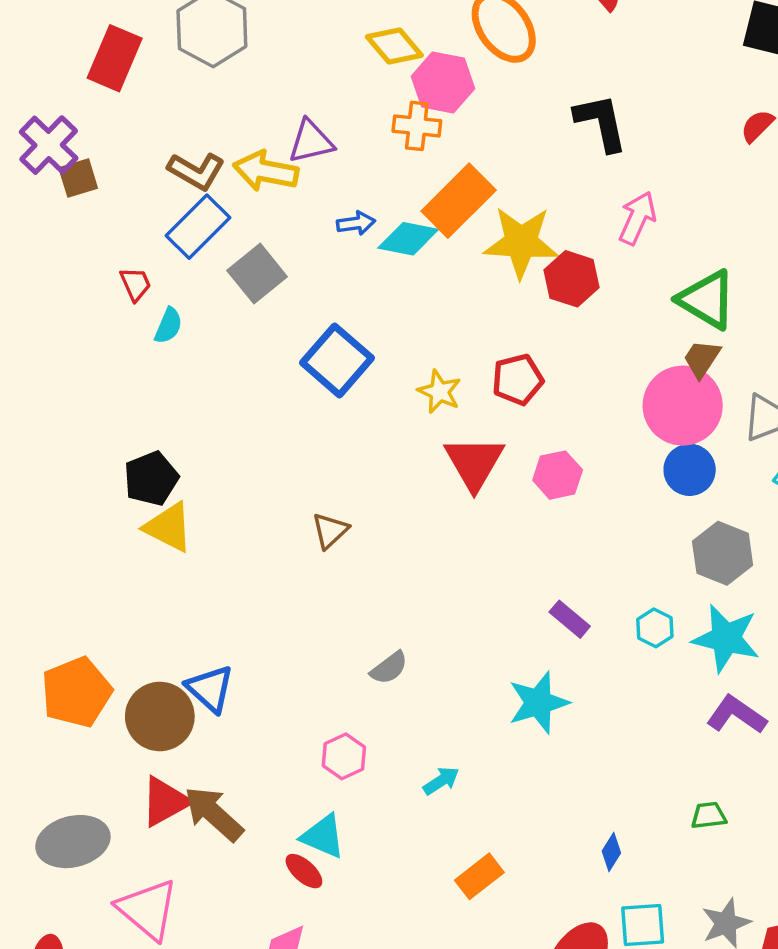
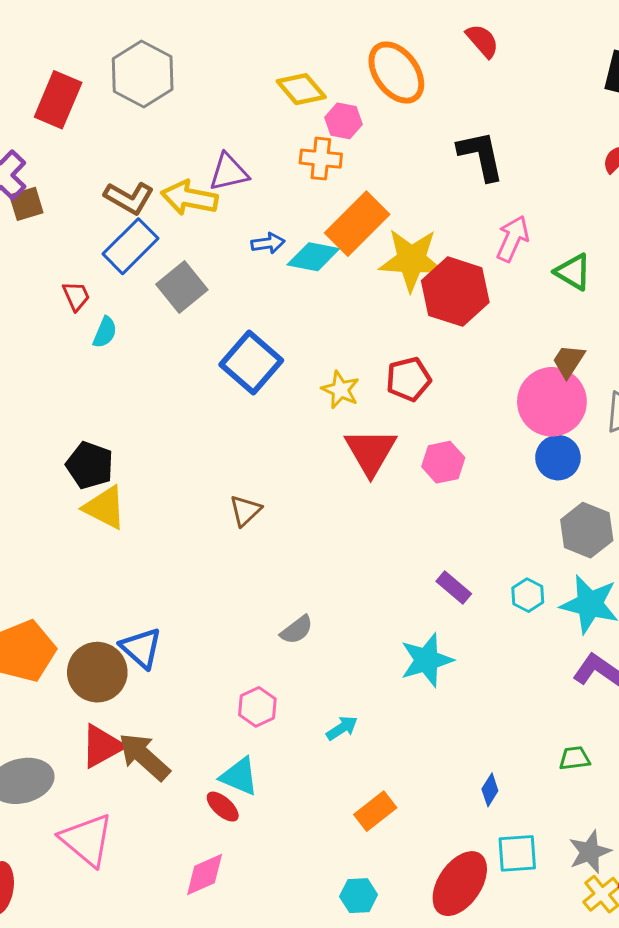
pink hexagon: (443, 83) -> (343, 121), size x0.7
red hexagon: (571, 279) -> (455, 292), size x1.4
green triangle: (707, 300) -> (573, 272), moved, size x0.7
black pentagon: (151, 479) -> (90, 465), turned -30

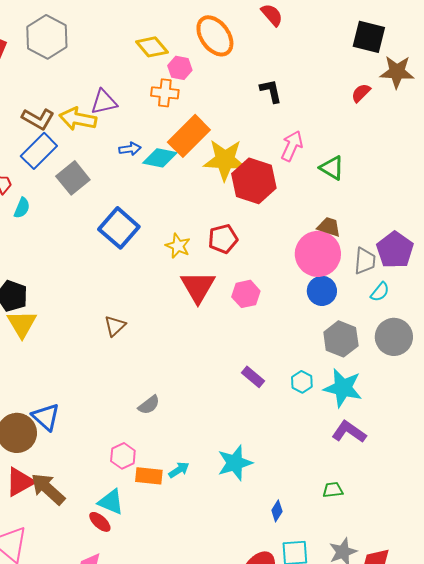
black L-shape: (481, 156) -> (271, 91), size x0.7
brown trapezoid: (569, 361) -> (329, 227), turned 75
yellow triangle: (105, 507) -> (22, 324), turned 32
cyan star: (427, 660) -> (235, 463), moved
orange rectangle: (375, 811) -> (149, 476), moved, turned 44

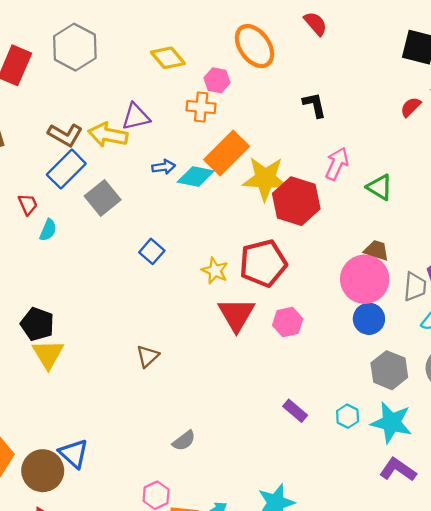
yellow diamond: (152, 47) -> (168, 58), moved
blue square: (119, 228) -> (152, 251), size x0.6
red pentagon: (223, 239) -> (263, 263), size x1.5

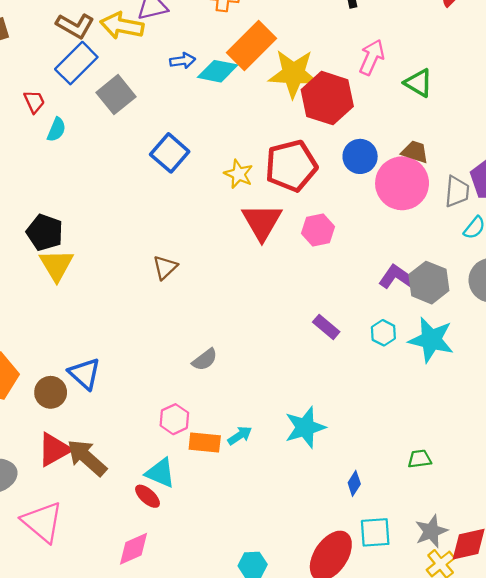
blue square: (152, 251) -> (170, 153), size x1.4
blue circle: (369, 319) -> (360, 156), moved
purple L-shape: (398, 470) -> (399, 278), moved
brown circle: (43, 471) -> (51, 392), size x0.7

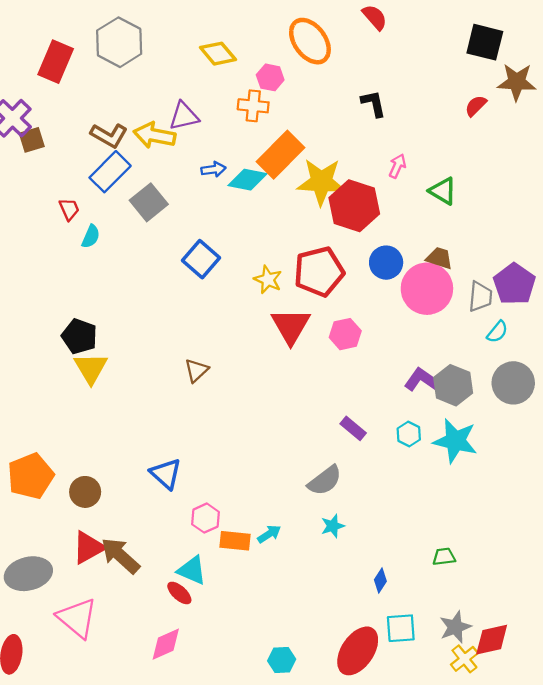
pink arrow: (372, 57) -> (397, 166), size x0.7
gray semicircle: (205, 360) -> (325, 481), moved, size x1.4
blue triangle: (84, 374) -> (166, 474), moved
cyan star: (305, 427) -> (333, 526), size x0.6

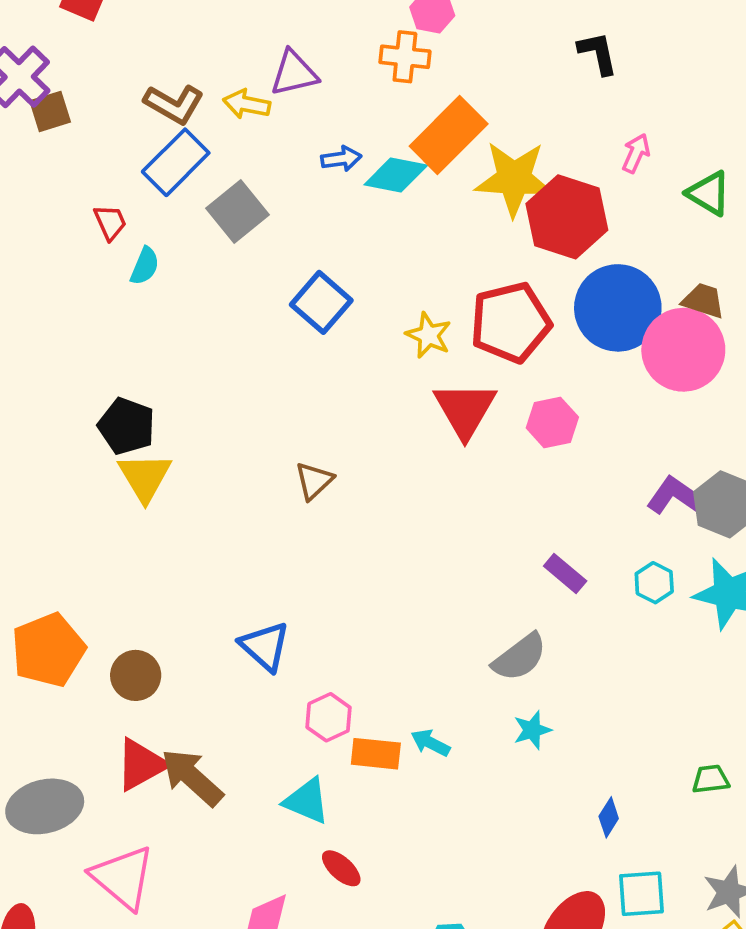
yellow arrow: (154, 135) -> (247, 104), size x0.7
blue circle: (386, 263) -> (618, 308), size x1.6
cyan arrow: (269, 534) -> (430, 743), turned -120
red ellipse: (179, 593) -> (341, 868), moved

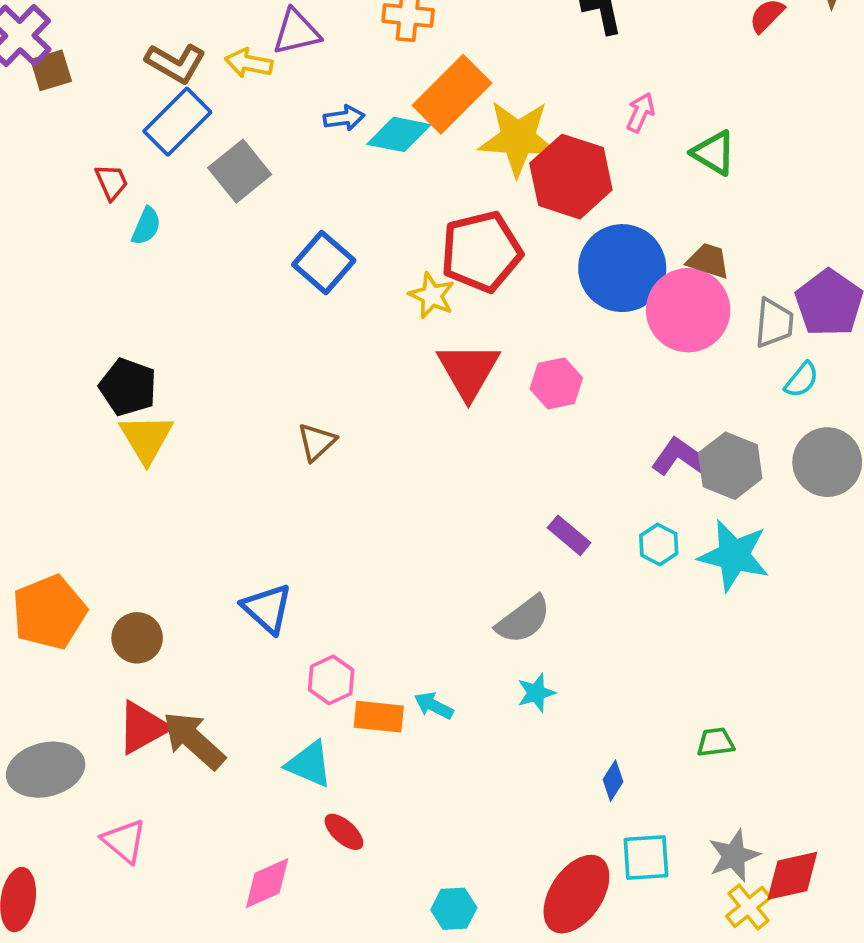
red pentagon: (510, 322) -> (481, 252), moved
pink triangle: (123, 877) -> (124, 841), size x0.7

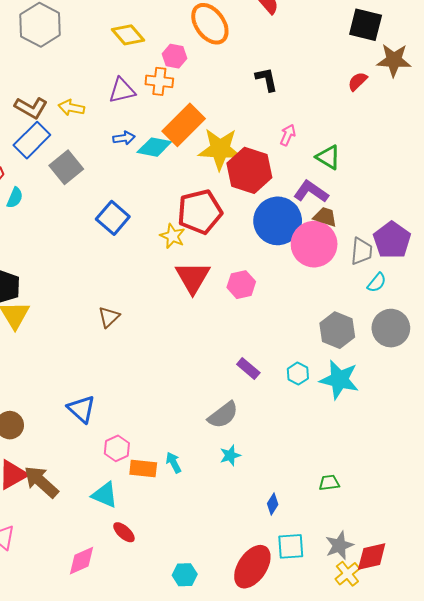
purple triangle: (296, 32) -> (122, 90), moved
purple L-shape: (683, 458) -> (311, 192), moved
cyan arrow: (434, 706) -> (174, 463), turned 35

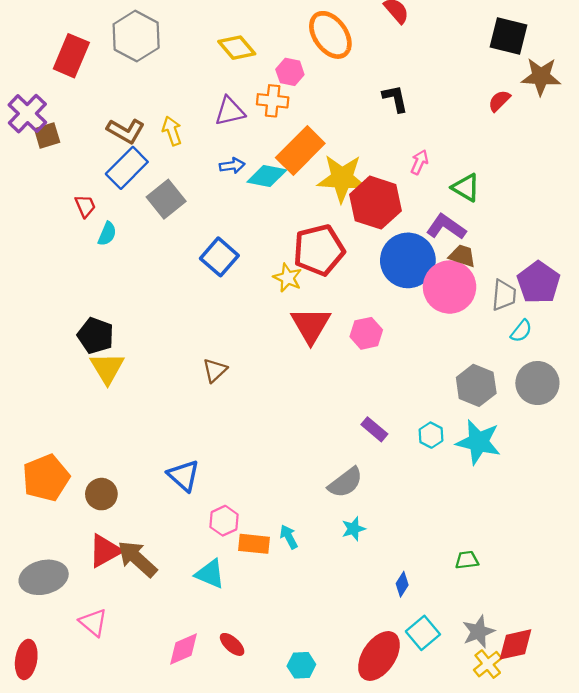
yellow arrow: (71, 108) -> (172, 131), turned 60
red ellipse: (124, 532) -> (232, 644), moved
cyan square: (291, 546) -> (423, 633), turned -36

